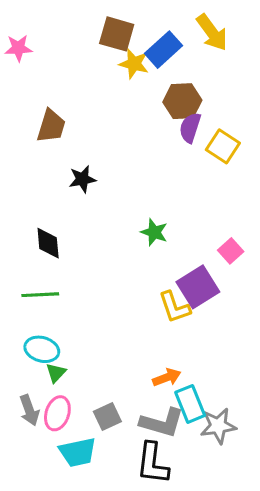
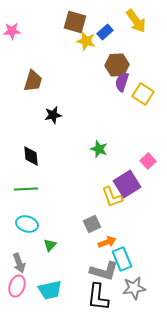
blue rectangle: (164, 50) -> (105, 32), size x0.7
green triangle: (56, 373) -> (50, 245), moved
pink ellipse: (57, 413) -> (17, 286), moved
gray square: (107, 416) -> (92, 224), moved
gray star: (218, 426) -> (134, 288), moved

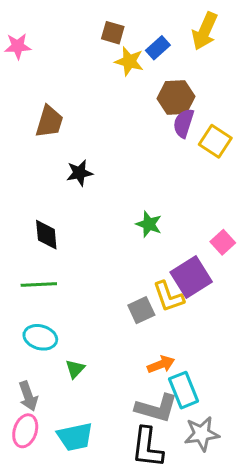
yellow arrow: (136, 21) -> (205, 31), turned 60
brown square: (75, 22) -> (113, 33), size x0.7
gray square: (92, 224) -> (141, 310), moved

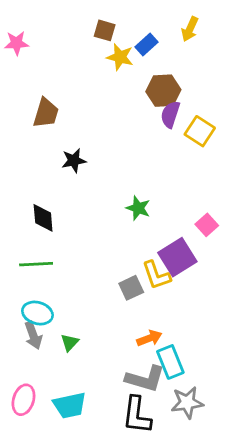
yellow arrow: (205, 31) -> (190, 29), size x0.7
gray arrow: (28, 396) -> (33, 335), moved

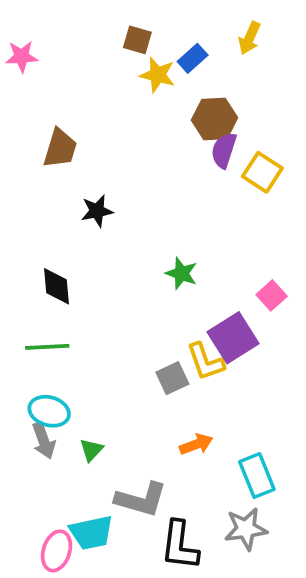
cyan rectangle: (170, 362) -> (257, 476), moved
gray L-shape: (145, 379) -> (141, 499), moved
pink ellipse: (23, 400) -> (57, 551), moved

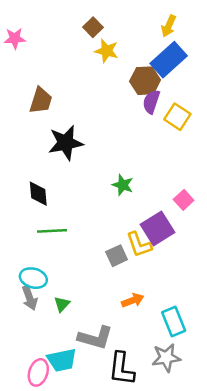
brown square: (137, 40) -> (93, 27), turned 30
blue rectangle: (193, 58) -> (169, 60), moved, size x1.8
black star: (97, 211) -> (66, 143), size x1.6
green line: (47, 347) -> (52, 231), moved

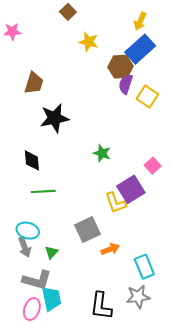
brown square: (93, 27) -> (68, 12), moved
gray square: (117, 256) -> (88, 230), moved, size x1.4
gray L-shape: (95, 338) -> (37, 280), moved
cyan trapezoid: (62, 360) -> (51, 299), turned -90

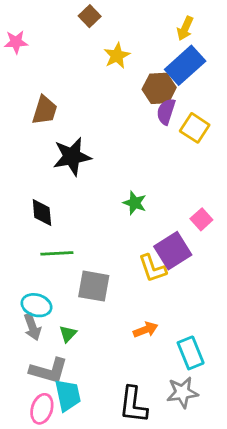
yellow star: (89, 42) -> (117, 56), turned 30
gray square: (88, 230) -> (94, 286), moved, turned 35

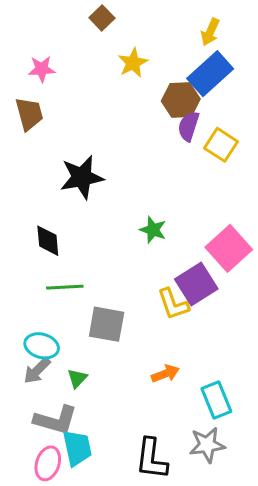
pink star: (16, 42) -> (42, 69), moved
brown trapezoid: (45, 110) -> (29, 114), moved, turned -32
pink square: (201, 219) -> (229, 248), size x1.8
gray arrow: (32, 327) -> (37, 371), turned 65

